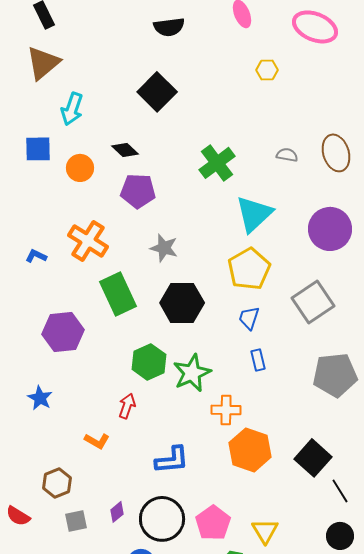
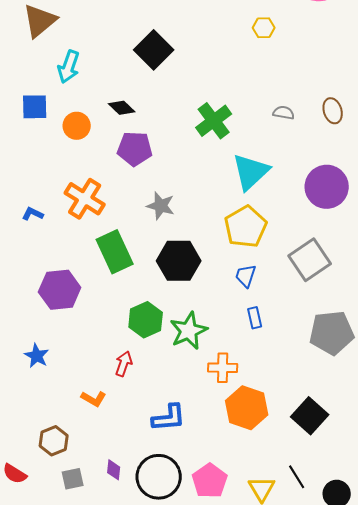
brown ellipse: (336, 153) -> (333, 111), size x0.7
black line: (340, 491) -> (297, 477), moved
purple diamond: (117, 512) -> (114, 470), turned -45

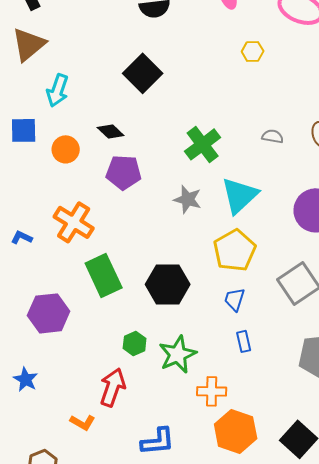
gray star: (161, 206) -> (188, 199), moved
green hexagon: (146, 320) -> (135, 343), size x0.7
red arrow: (124, 364) -> (113, 387), size x1.5

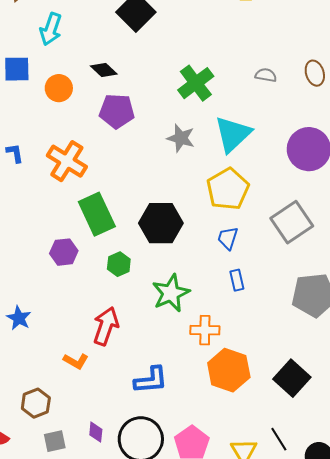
blue L-shape: (22, 237) -> (15, 153), moved, turned 55
purple hexagon: (49, 313) -> (64, 252), moved, size x0.7
green hexagon: (135, 343) -> (119, 264), moved

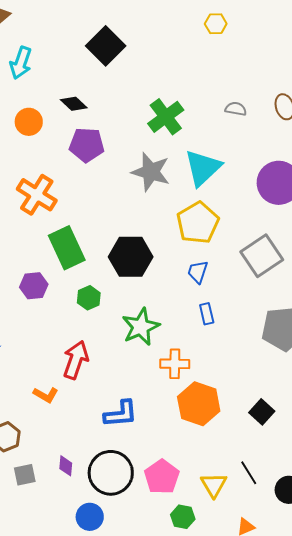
gray star: (181, 138) -> (151, 172), size x1.4
black square: (292, 378) -> (262, 412), size x0.7

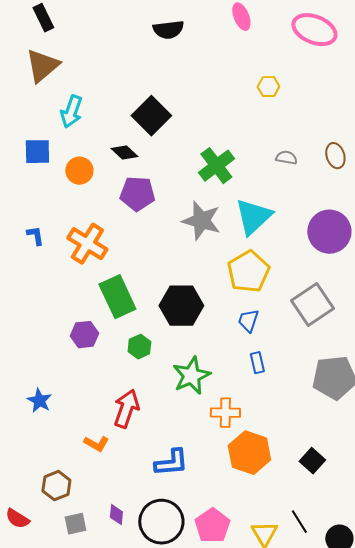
yellow hexagon: (216, 24) -> (268, 87), moved
black square: (106, 46) -> (151, 116), moved

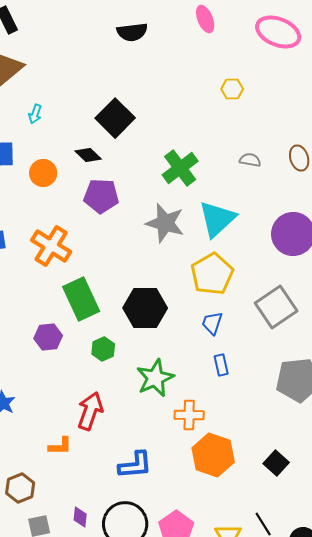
cyan arrow: (71, 112) -> (35, 114), size x0.6
orange L-shape: (96, 444) -> (60, 446), turned -30

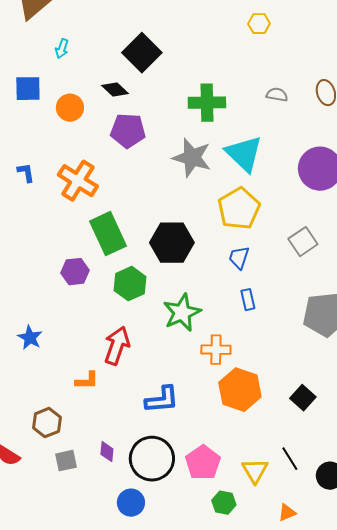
green cross: (180, 168) -> (207, 103), turned 36
cyan triangle: (217, 219) -> (244, 154), turned -33
gray square: (276, 307) -> (303, 242), size x0.7
green hexagon: (103, 349) -> (130, 284), size x1.4

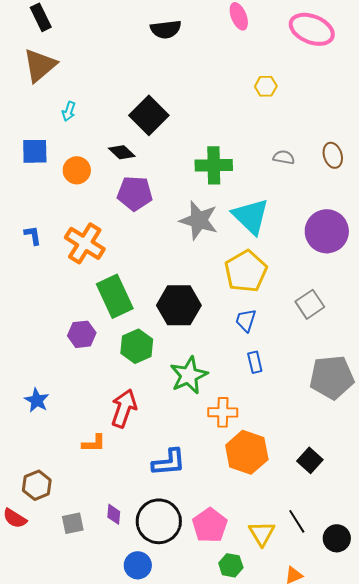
brown hexagon: (47, 423) -> (37, 485), moved

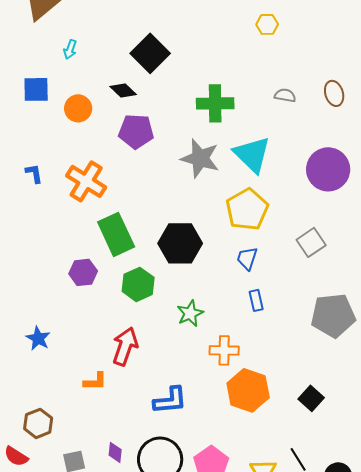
green star: (189, 375) -> (190, 313), size x0.7

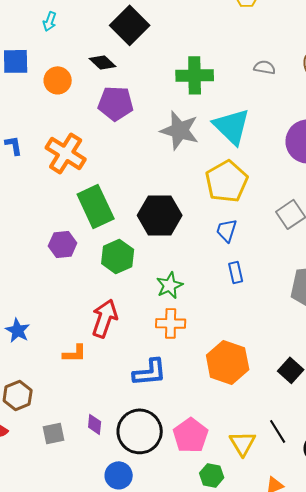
blue star: (38, 338) -> (18, 330), moved
orange cross: (224, 350) -> (171, 323), moved

